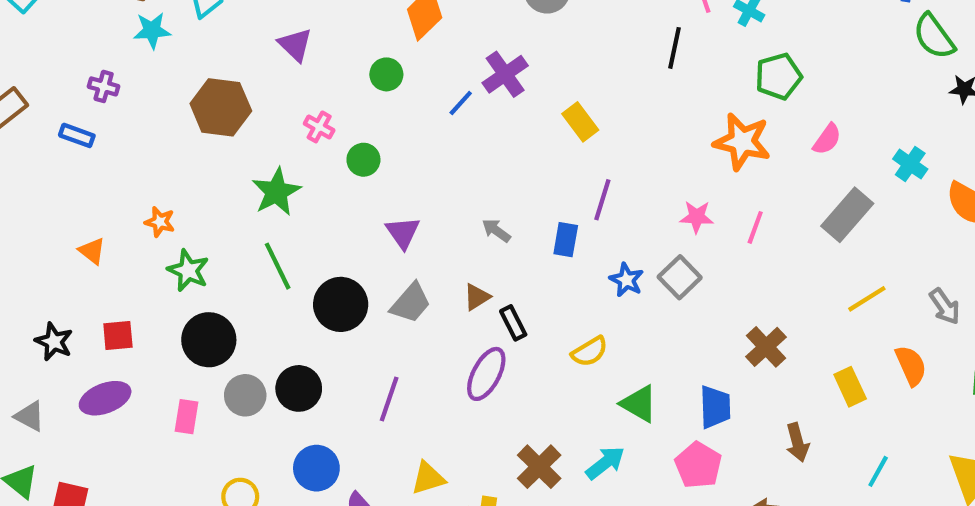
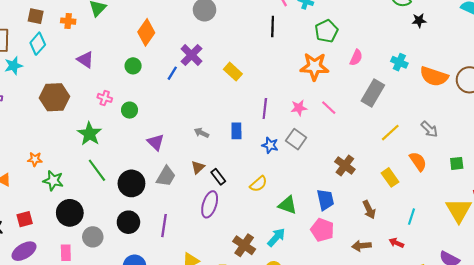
purple line: (602, 200) -> (265, 108), moved
pink line: (755, 227) -> (329, 108), turned -56
black circle: (299, 388) -> (128, 222), moved

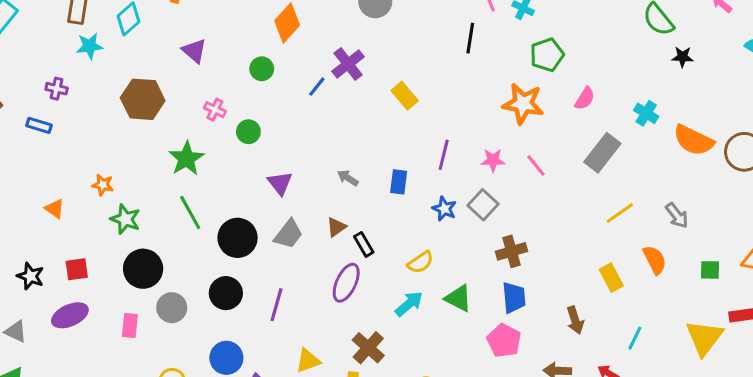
brown cross: (345, 165) -> (512, 251), moved, turned 30
cyan arrow: (276, 237) -> (409, 304), moved
brown cross: (244, 245) -> (368, 348), moved

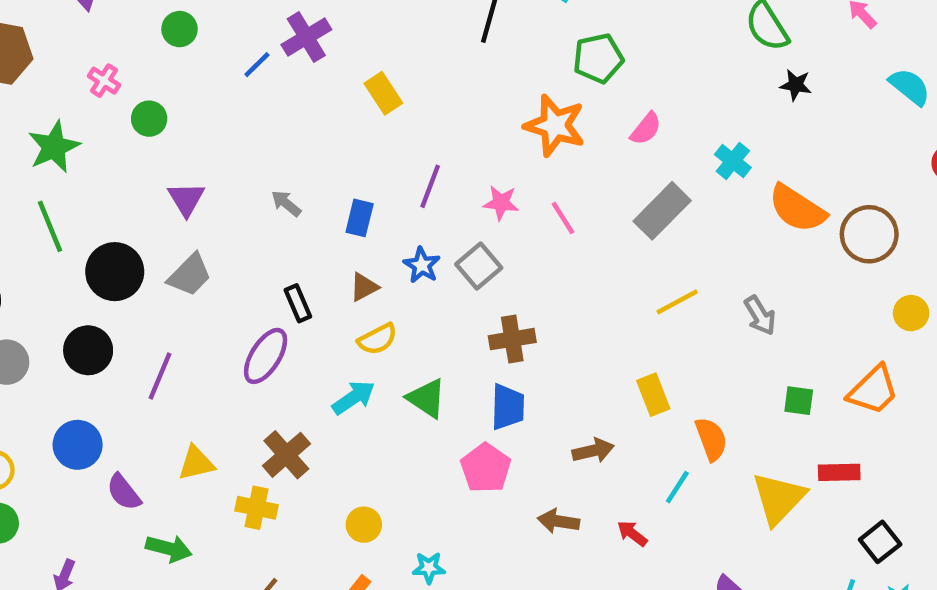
brown triangle: (336, 227) -> (364, 287), moved
orange semicircle: (655, 260) -> (711, 439), moved
brown arrow: (575, 320) -> (593, 451), turned -92

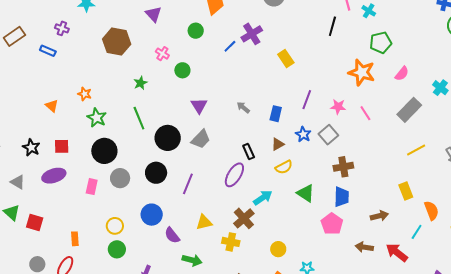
green star: (54, 147) -> (140, 83), size x0.6
cyan arrow: (354, 398) -> (263, 198), moved
red arrow: (632, 533) -> (397, 252), size x1.6

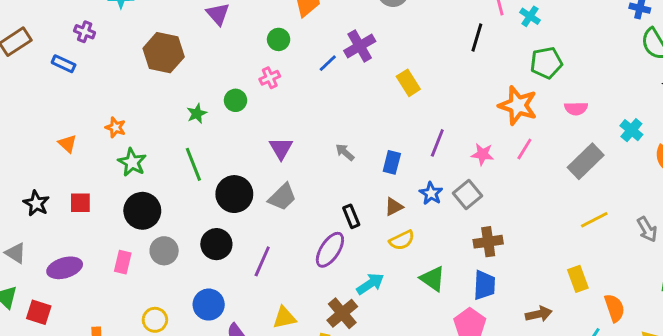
pink cross: (162, 54) -> (270, 78), moved, turned 32
green circle: (182, 70) -> (235, 100), moved
pink semicircle: (402, 74) -> (576, 108), turned 49
pink line: (365, 113) -> (524, 149), moved, turned 63
purple ellipse: (54, 176) -> (65, 268), moved

